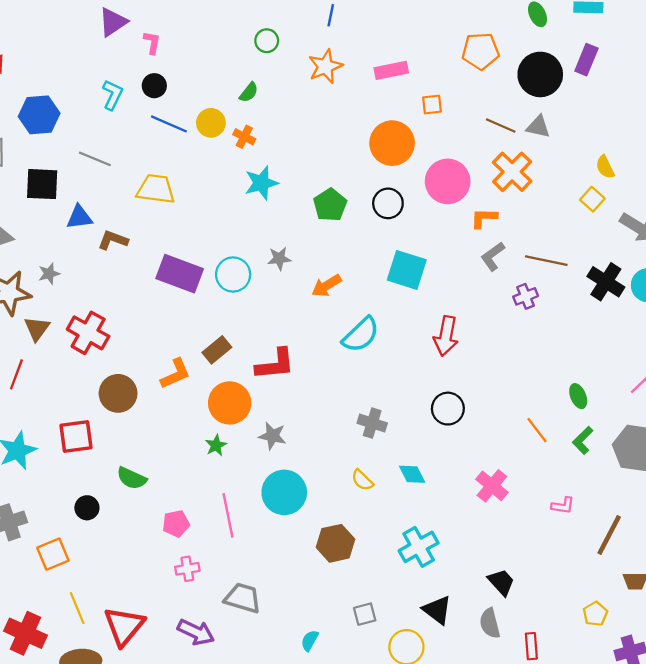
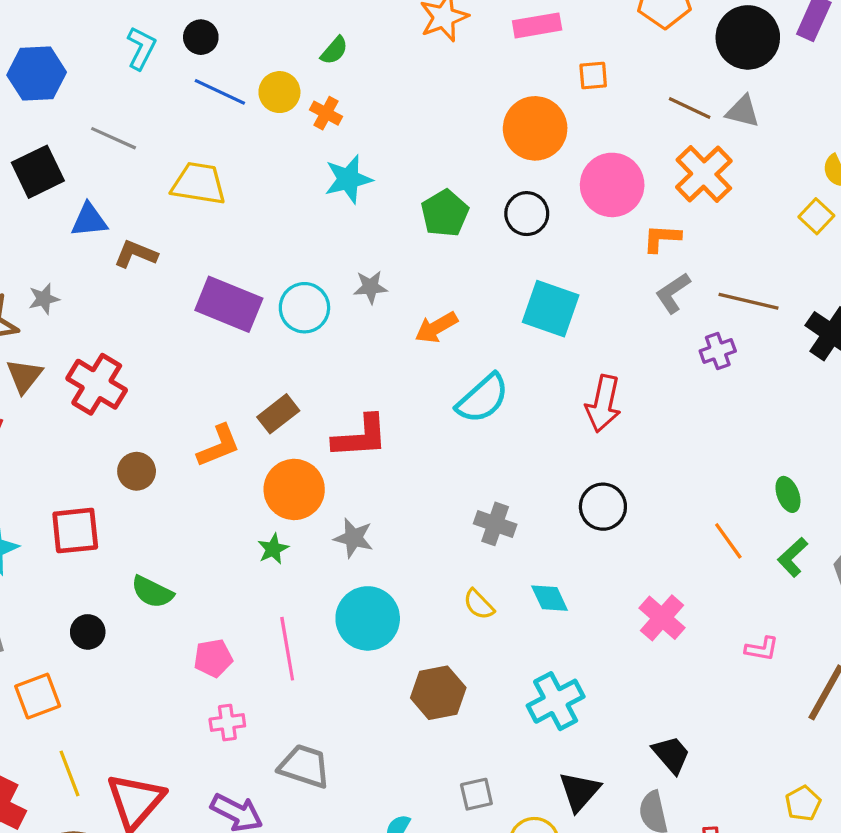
black square: (42, 184) -> (38, 172), turned -30
brown circle: (118, 393) -> (137, 471), size x0.7
black triangle: (437, 610) -> (579, 791), turned 32

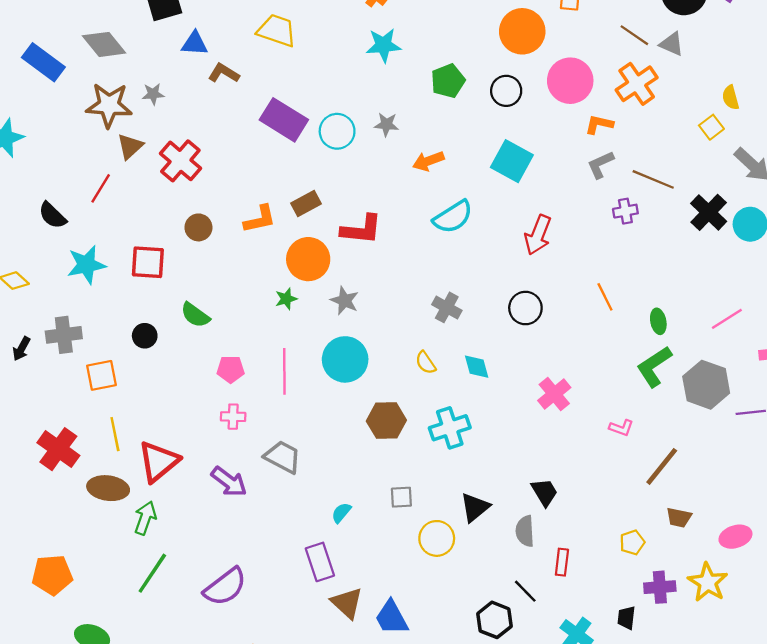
orange line: (728, 541) -> (605, 297), moved
green L-shape: (793, 557) -> (654, 366), size x1.5
cyan cross: (556, 701) -> (450, 428), moved

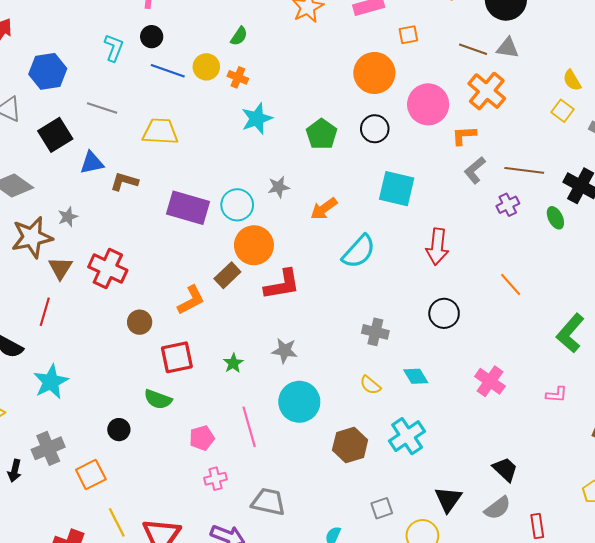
orange circle: (308, 259) -> (254, 245), moved
red square: (148, 262) -> (177, 357), moved
green ellipse: (658, 321) -> (555, 218), moved
gray semicircle: (525, 531) -> (498, 508), turned -108

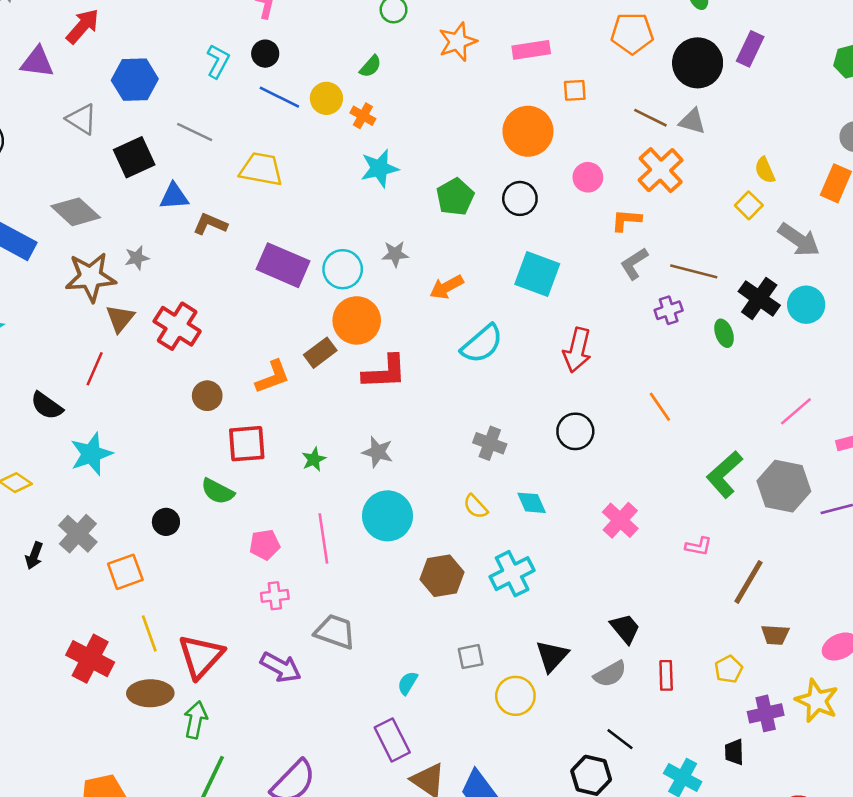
pink circle: (428, 104) -> (588, 177), size x0.6
gray cross: (48, 448) -> (78, 534), turned -32
red rectangle: (537, 526) -> (666, 675), moved

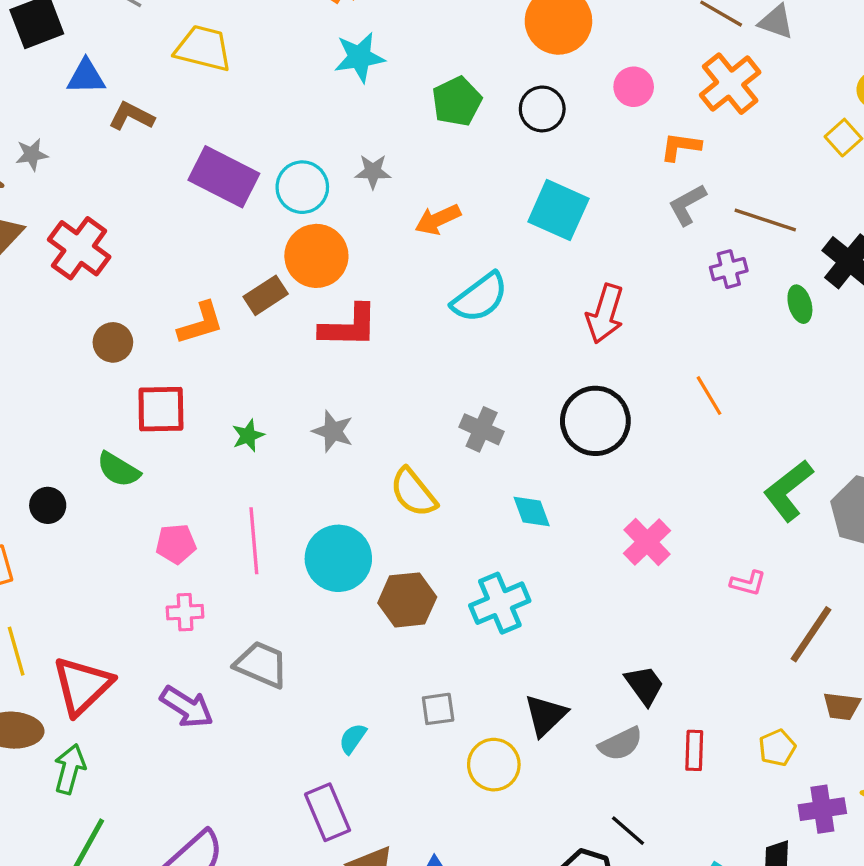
black circle: (575, 431) -> (595, 421), size x1.4
yellow semicircle: (476, 507) -> (413, 492), moved, size x1.5
cyan circle: (387, 516) -> (338, 558), moved

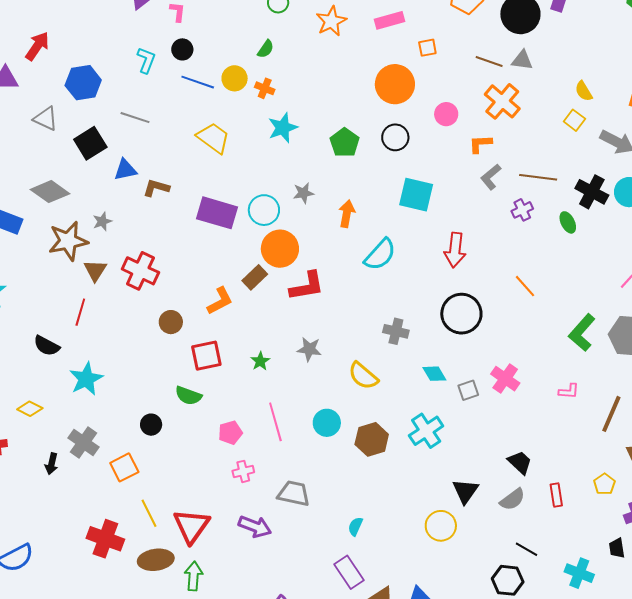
yellow trapezoid: (203, 48) -> (213, 138), moved, turned 33
orange arrow: (438, 219) -> (347, 214), turned 136
cyan circle: (338, 558) -> (327, 423), size x0.7
gray square: (438, 709) -> (468, 390), moved

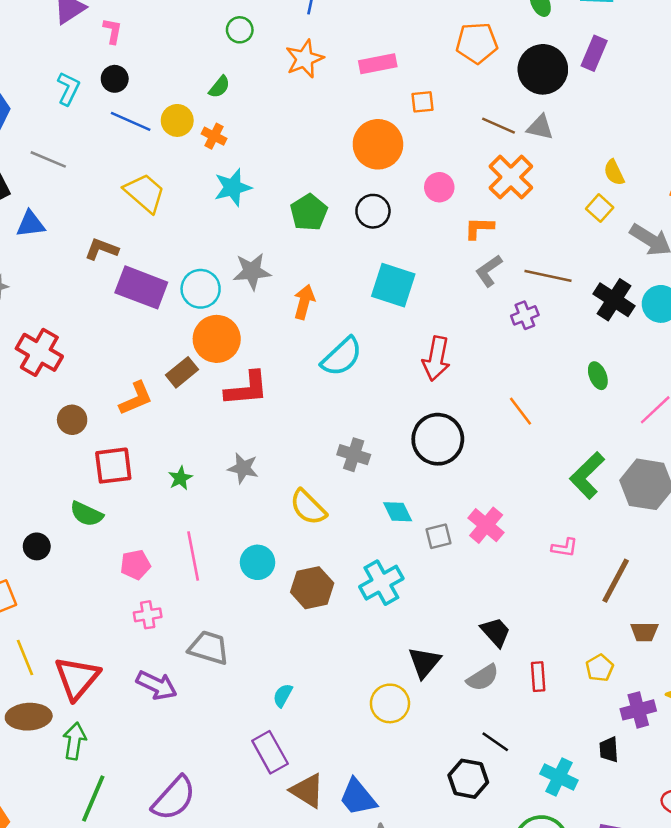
brown L-shape: (156, 188) -> (102, 249), moved
gray star: (303, 193) -> (252, 271), size x1.4
green ellipse: (568, 222) -> (598, 376), moved

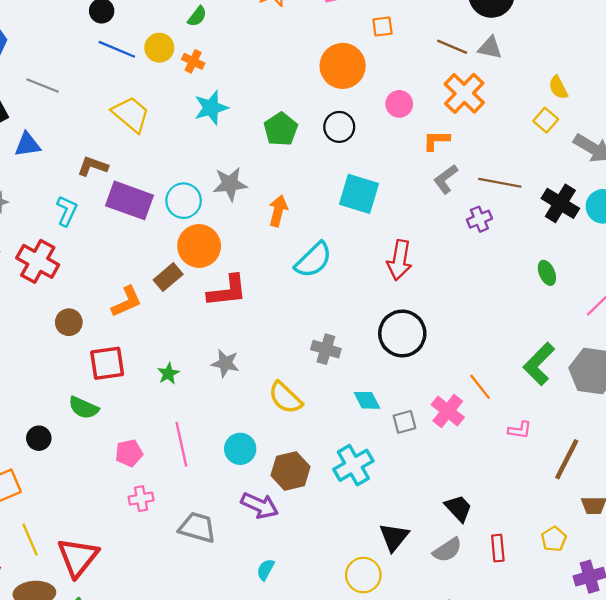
cyan L-shape: (68, 89) -> (67, 211), moved
orange line: (520, 411) -> (480, 387), moved
purple arrow: (157, 685) -> (260, 506), moved

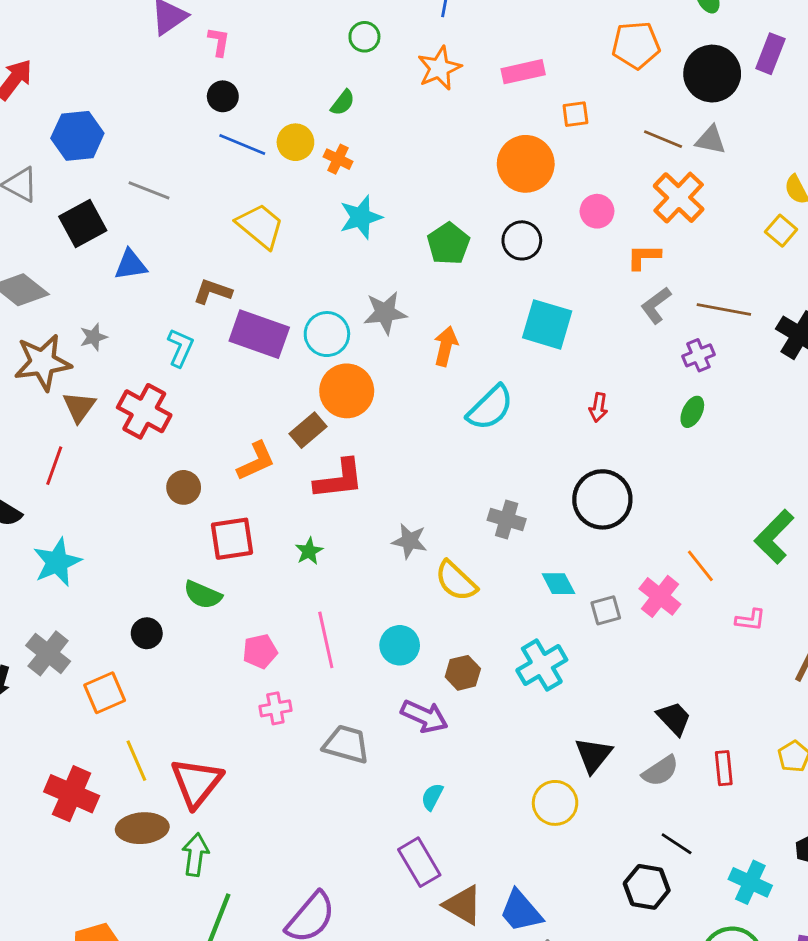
red arrow: (399, 260) -> (598, 407), size x0.6
green ellipse: (547, 273) -> (692, 412), moved, turned 50
red L-shape: (227, 291) -> (339, 479), moved
gray star: (225, 363) -> (410, 541), moved
brown hexagon: (290, 471) -> (463, 673), size x0.7

